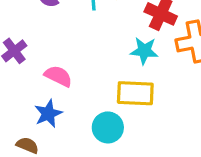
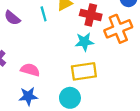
blue star: (48, 114) -> (28, 96), turned 30

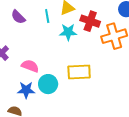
cyan star: (84, 42) -> (68, 32), moved
cyan circle: (70, 98) -> (48, 84), moved

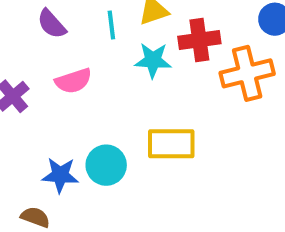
red cross: (90, 21) -> (199, 40), turned -30
pink semicircle: (30, 66) -> (73, 81), moved, turned 138

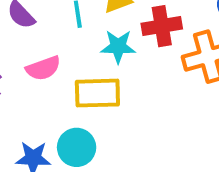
yellow rectangle: (171, 144) -> (97, 93), moved

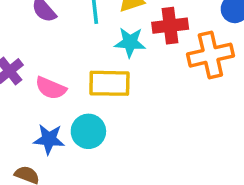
pink semicircle: (43, 68) -> (51, 88), moved, turned 40

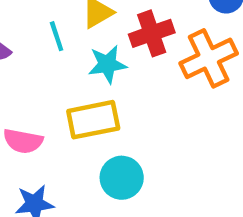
cyan circle: (88, 131) -> (122, 178), moved

